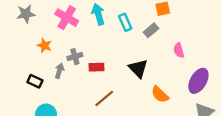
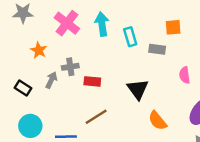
gray rectangle: (151, 30) -> (157, 49), turned 40

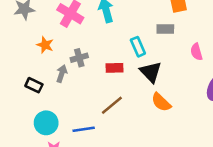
cyan rectangle: (130, 37) -> (138, 47), moved
red rectangle: (92, 81) -> (115, 68), moved
orange semicircle: (158, 121) -> (161, 102), moved

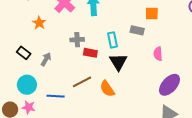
gray cross: (79, 58) -> (77, 40), moved
gray arrow: (62, 74) -> (46, 59), moved
orange semicircle: (161, 102) -> (107, 89), moved

